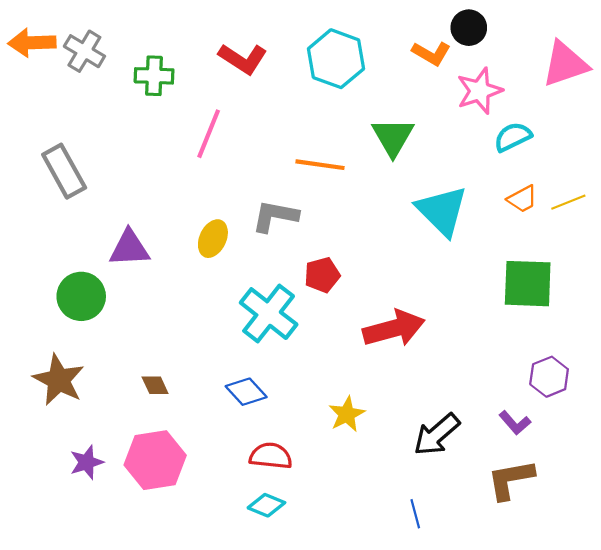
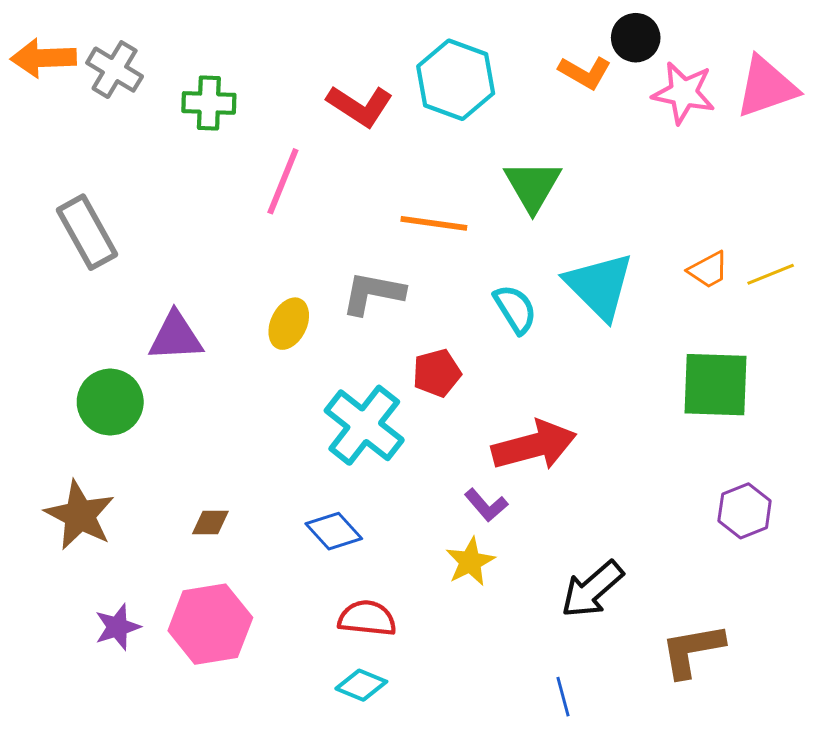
red L-shape: (243, 59) -> (360, 106), moved
pink star: (479, 91) -> (684, 93), moved, turned 30
cyan semicircle: (513, 137) -> (515, 309), moved, turned 84
brown diamond: (155, 385) -> (210, 522), turned -64
purple L-shape: (515, 423) -> (486, 505), moved

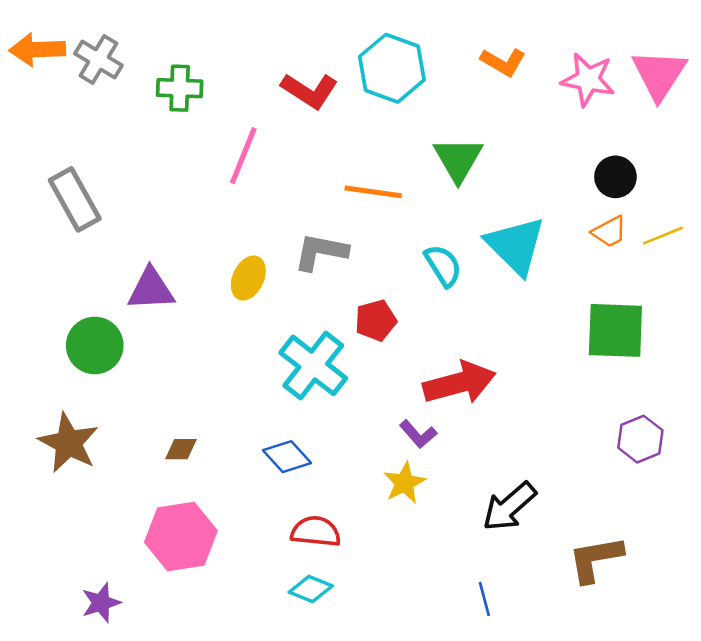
black circle: (636, 38) -> (615, 177), moved
pink triangle: (766, 87) -> (659, 74), turned -38
purple star: (117, 627) -> (101, 603), moved

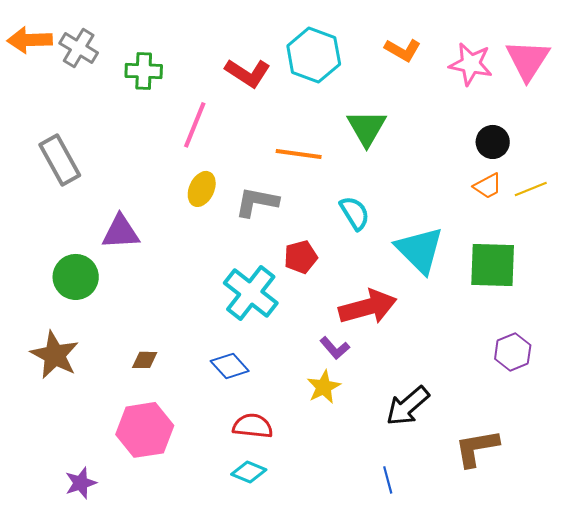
cyan triangle: (516, 246) -> (420, 250), moved
yellow ellipse: (248, 278) -> (202, 189), moved

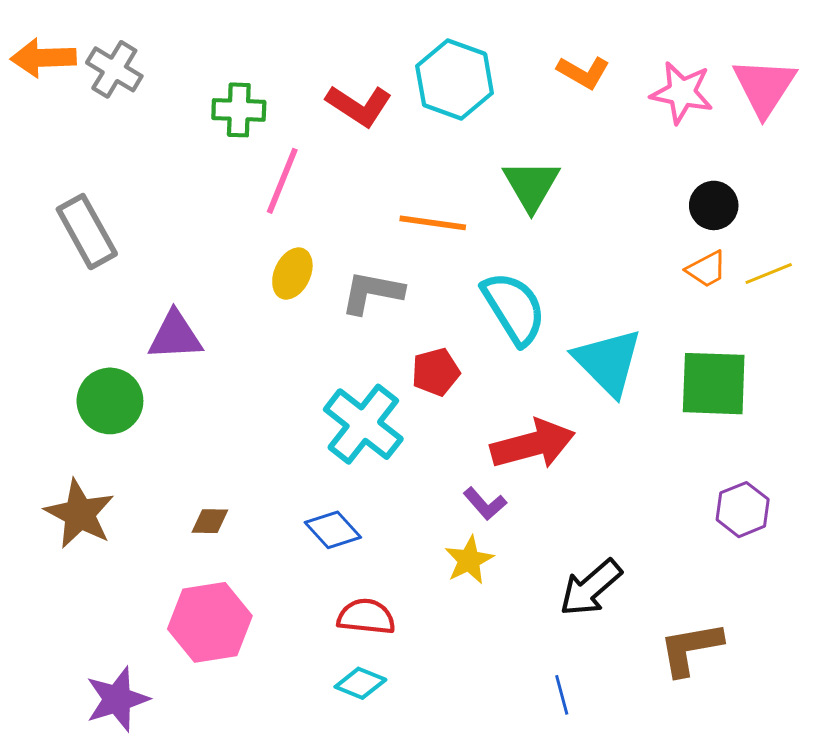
green cross: (144, 71) -> (239, 110), moved
cyan semicircle: (355, 213) -> (514, 308), size x1.5
purple star: (81, 483) -> (117, 699), size x1.4

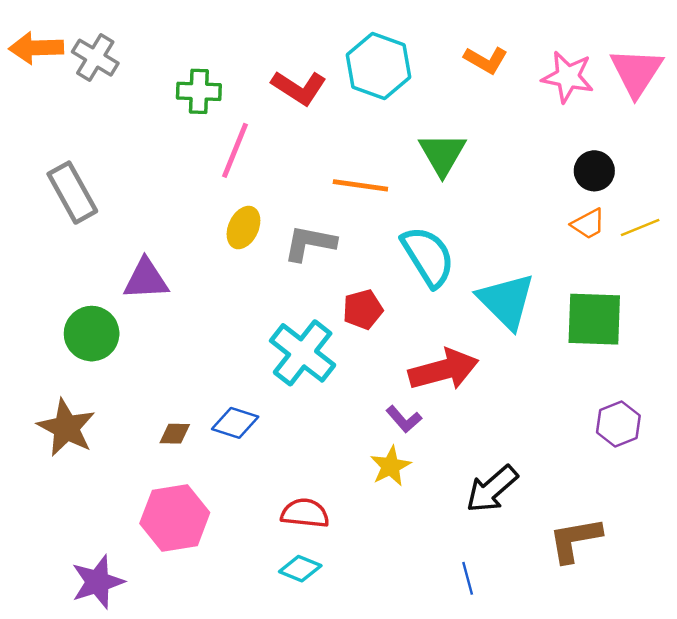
blue diamond: (333, 530) -> (235, 423), moved, turned -30

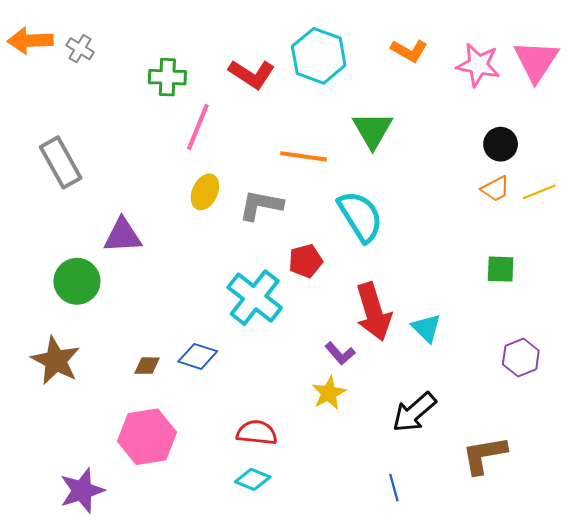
gray cross: (95, 58) -> (80, 49), size x0.7
cyan triangle: (506, 301) -> (426, 328), moved, size x0.6
green square: (594, 319) -> (501, 269), size x0.6
red arrow: (444, 370) -> (374, 312), turned 88

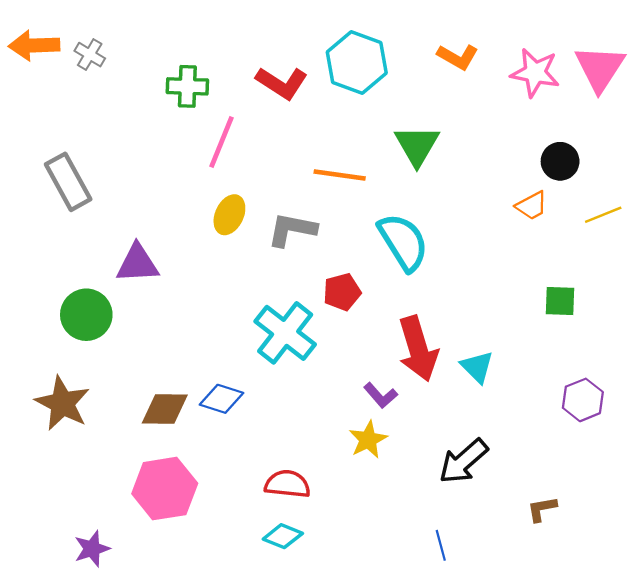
orange trapezoid: (495, 189) -> (532, 206), moved
brown diamond: (147, 366) -> (165, 409), size x1.6
brown L-shape: (484, 455) -> (542, 509), size x0.6
purple star: (82, 491) -> (92, 549), size x0.7

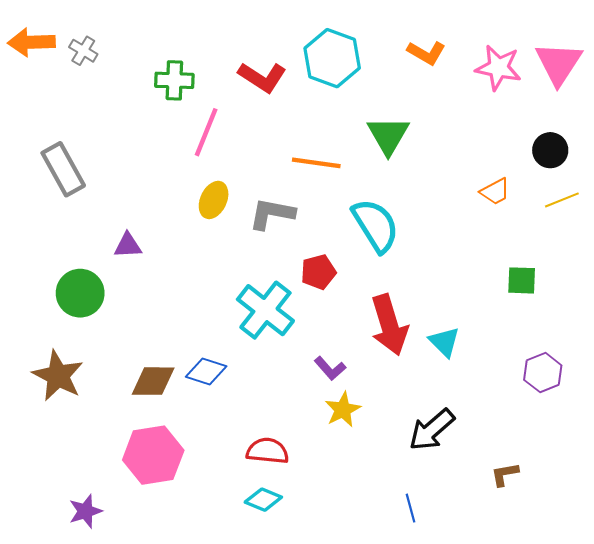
black circle: (560, 161) -> (550, 150), moved
purple triangle: (137, 264) -> (128, 246), size x0.7
purple L-shape: (381, 395) -> (330, 368), moved

